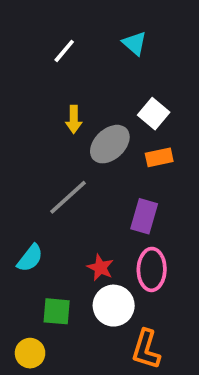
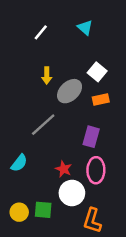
green square: (57, 311) -> (43, 210), moved
yellow circle: (30, 353) -> (19, 212), moved

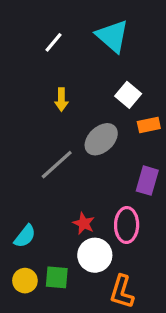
cyan triangle: (85, 28) -> (112, 36), size x1.6
gray ellipse: (70, 91) -> (101, 139), moved
orange rectangle: (101, 99) -> (149, 125), moved
purple rectangle: (91, 137) -> (147, 181), moved
cyan semicircle: (19, 163) -> (25, 236), moved

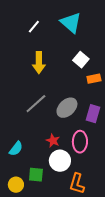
yellow arrow: (61, 100) -> (39, 63), size x1.5
gray ellipse: (101, 139) -> (67, 108), moved
yellow circle: (25, 281) -> (16, 185), moved

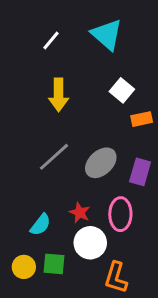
cyan semicircle: (16, 149) -> (40, 225), moved
yellow circle: (16, 185) -> (24, 267), moved

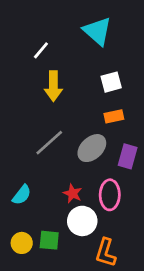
white line: (51, 41) -> (41, 50), moved
white square: (122, 90) -> (111, 82), turned 35
orange rectangle: (142, 119) -> (114, 116), moved
cyan semicircle: (40, 225) -> (22, 195), moved

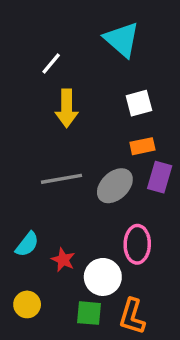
gray line: (49, 143) -> (61, 179), turned 32
purple rectangle: (128, 156) -> (160, 177), moved
red star: (73, 193) -> (63, 260), moved
green square: (49, 240) -> (89, 313), moved

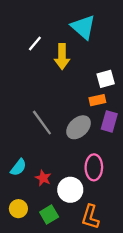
white square: (139, 103) -> (106, 79), moved
yellow arrow: (67, 108) -> (62, 57), moved
gray line: (61, 179) -> (42, 123), turned 64
green square: (89, 313) -> (49, 215), moved, turned -36

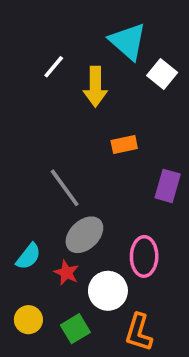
white square: (106, 79) -> (162, 74), moved, turned -36
orange rectangle: (97, 100) -> (124, 144), moved
gray ellipse: (79, 127) -> (84, 235), moved

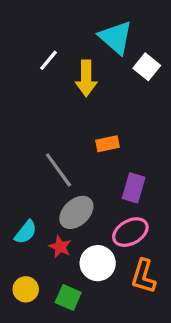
orange rectangle: (124, 144) -> (107, 144), moved
purple rectangle: (168, 186) -> (134, 188), moved
pink ellipse: (144, 256) -> (130, 232), turned 60
green square: (75, 329) -> (68, 298), turned -35
orange L-shape: (139, 332) -> (143, 276), moved

